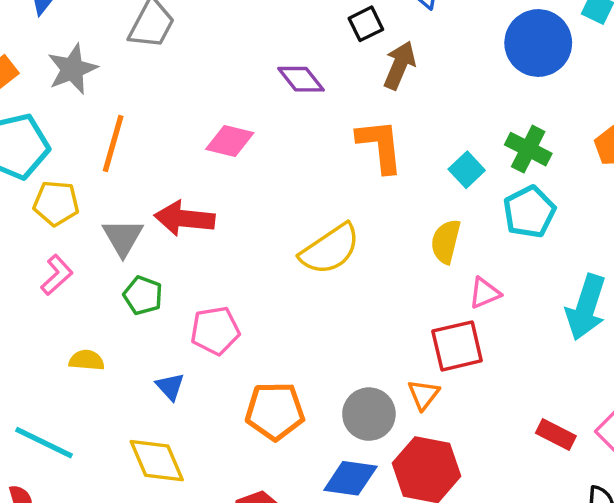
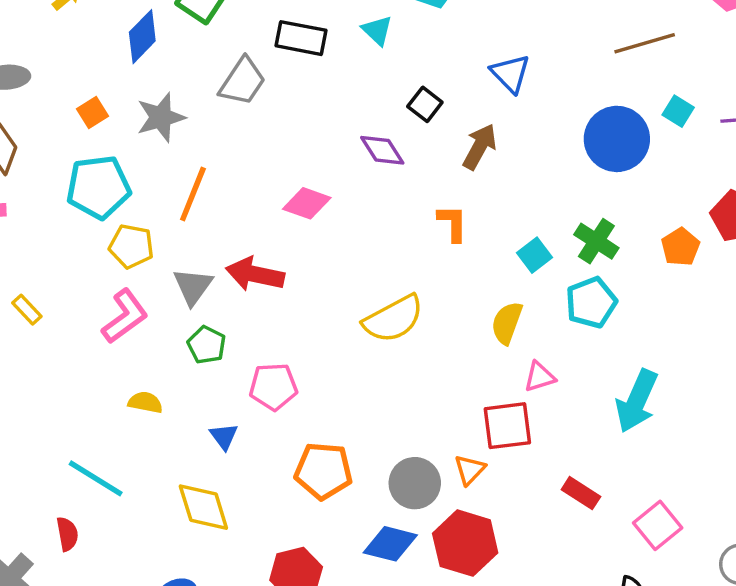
black square: (366, 24) -> (425, 104), moved, turned -32
orange L-shape: (380, 146) -> (453, 223), size x0.7
pink L-shape: (57, 275) -> (125, 316), size x1.4
red rectangle: (556, 435) -> (581, 493), moved

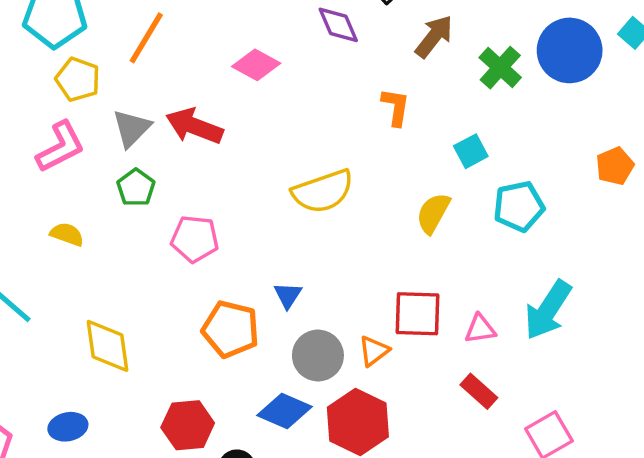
green cross: (596, 241) -> (500, 68), moved
pink triangle: (540, 377) -> (480, 329), moved
blue triangle: (224, 436) -> (288, 295), moved

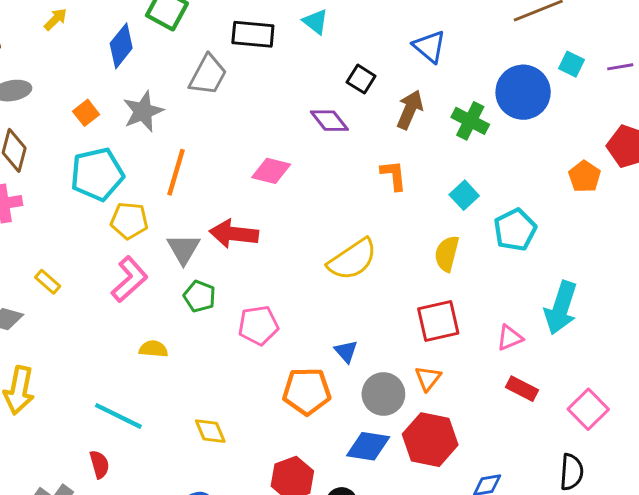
red square: (418, 314) -> (438, 321), moved
yellow diamond: (107, 346) -> (210, 431), size x0.7

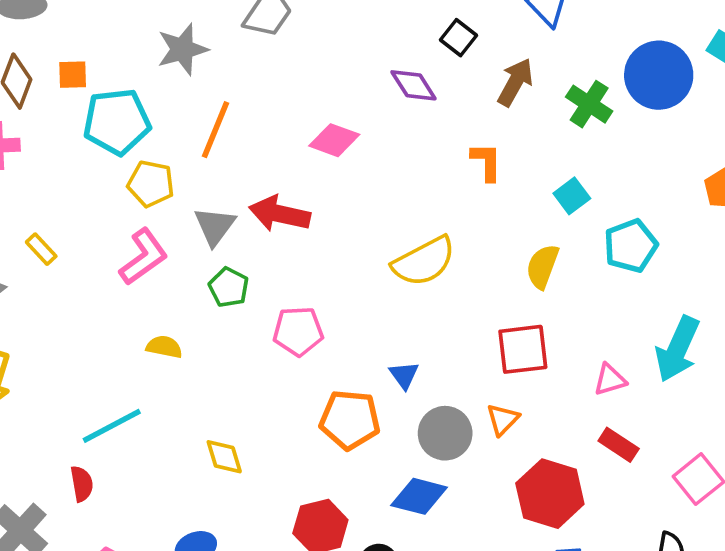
orange square: (86, 113) -> (73, 75), moved, turned 30
cyan line: (118, 416) -> (112, 426), turned -60
red hexagon: (430, 440) -> (550, 494), moved

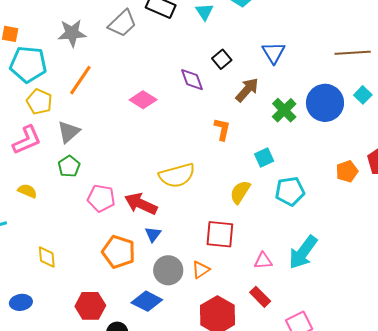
red arrow: (280, 214) -> (141, 204), moved

